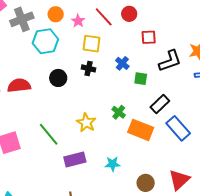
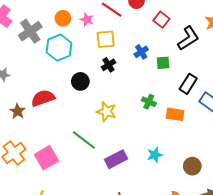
red square: (149, 37) -> (161, 20), turned -35
blue cross: (122, 63) -> (141, 52), turned 32
black cross: (89, 68) -> (108, 65), turned -32
yellow star: (86, 123) -> (106, 112), moved
orange rectangle: (141, 130) -> (175, 114), size x0.7

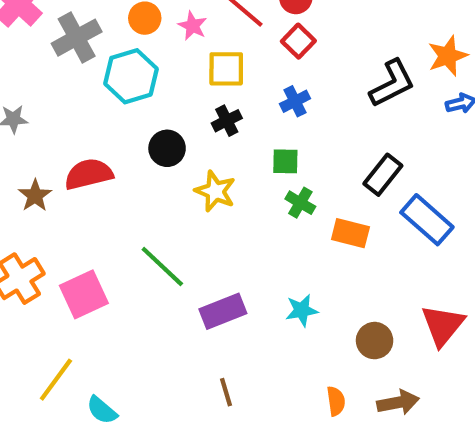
red square: (161, 20) -> (298, 41), moved
green square: (163, 63) -> (285, 161), moved
yellow star: (106, 112) -> (215, 191), moved

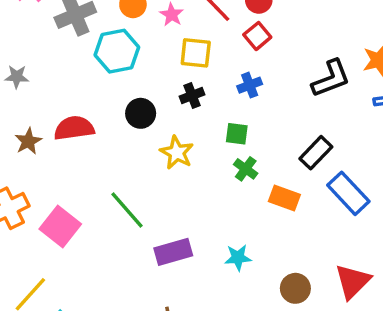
pink square: (84, 294) -> (60, 227), turned -33

